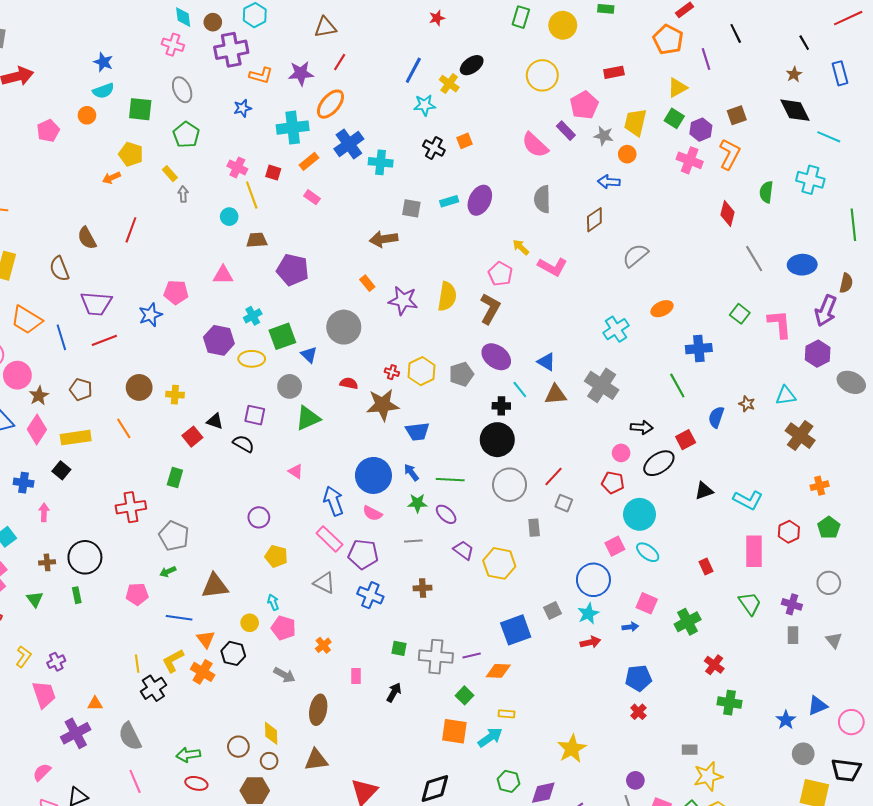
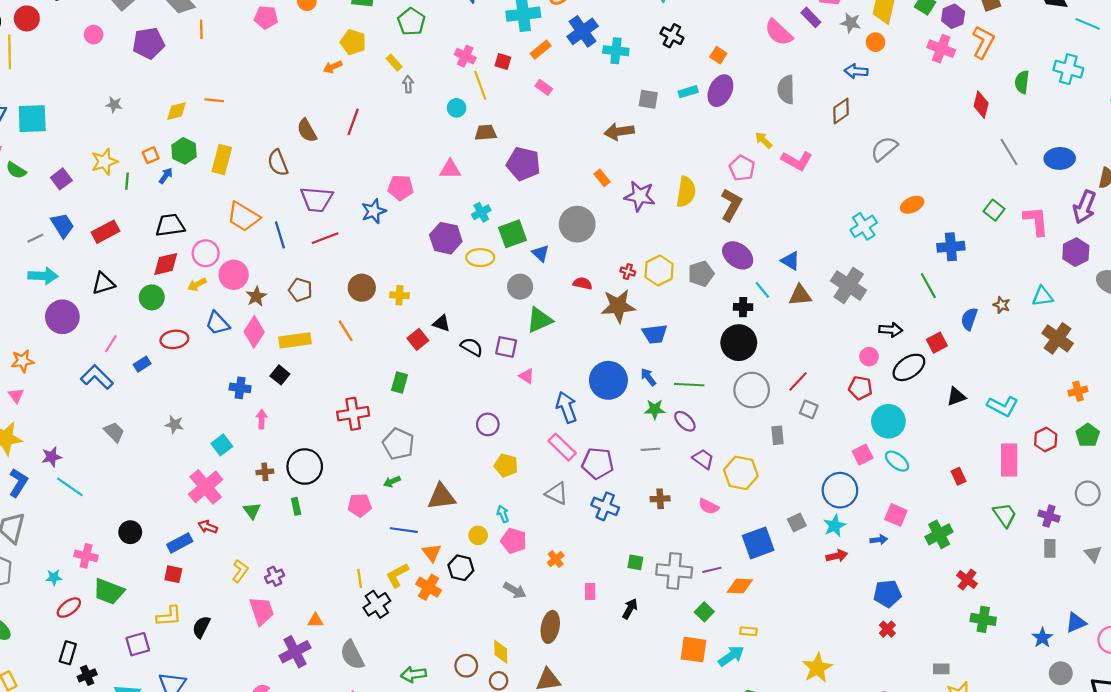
pink pentagon: (48, 131) -> (266, 17), turned 30
orange square: (465, 141) -> (718, 55), moved, turned -35
purple square: (255, 415) -> (506, 347), moved
pink semicircle: (372, 513) -> (709, 506), moved

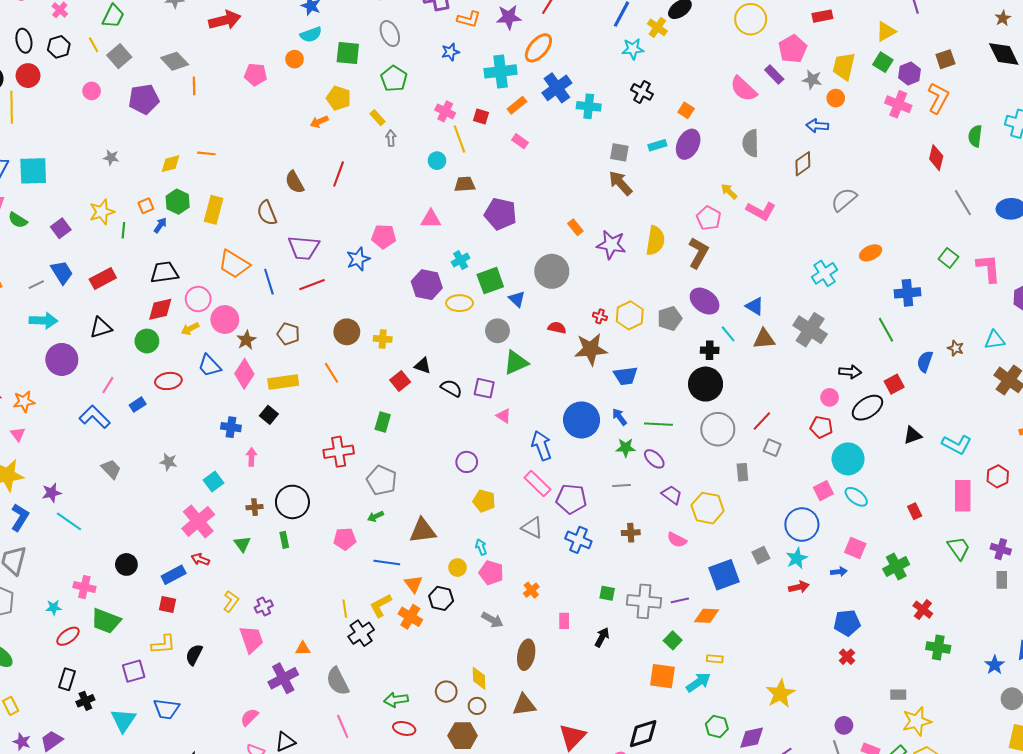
brown arrow: (619, 132) -> (620, 183), moved, turned 56

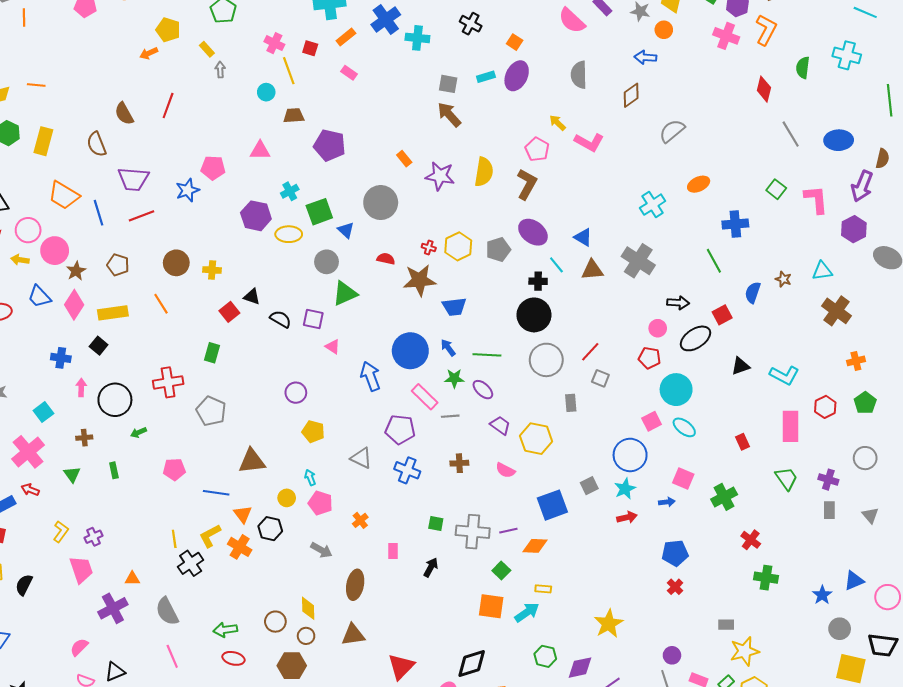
yellow arrow: (190, 329) -> (20, 260), turned 36
pink rectangle: (537, 483) -> (425, 397), moved
black circle: (292, 502) -> (115, 400), moved
green arrow: (375, 516) -> (138, 432), moved

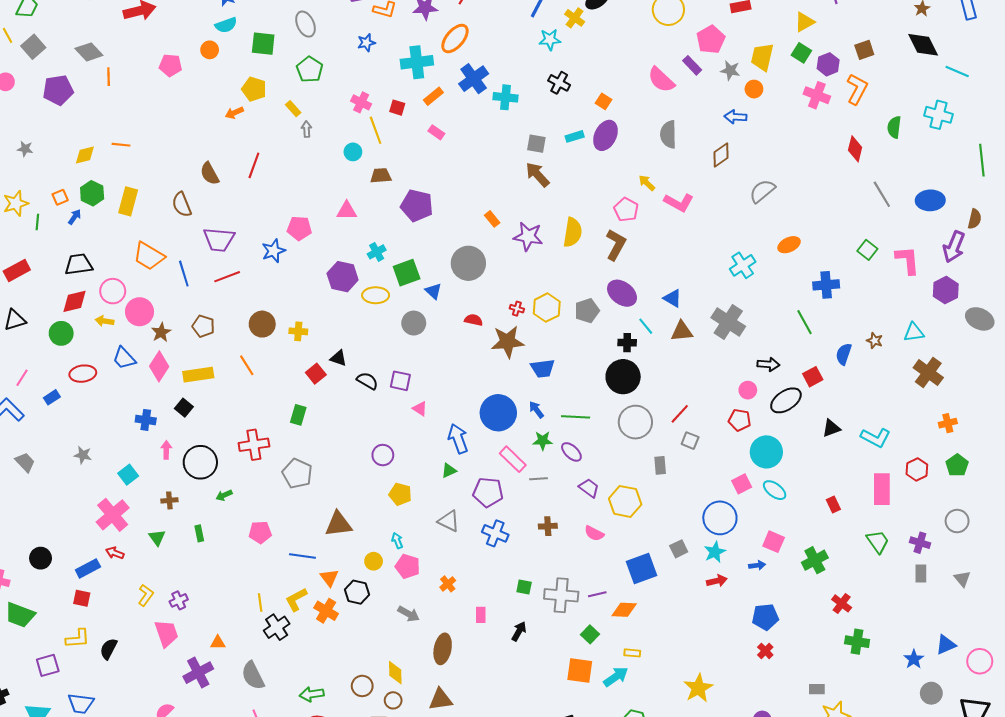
green triangle: (345, 293) -> (449, 470), moved, size x0.6

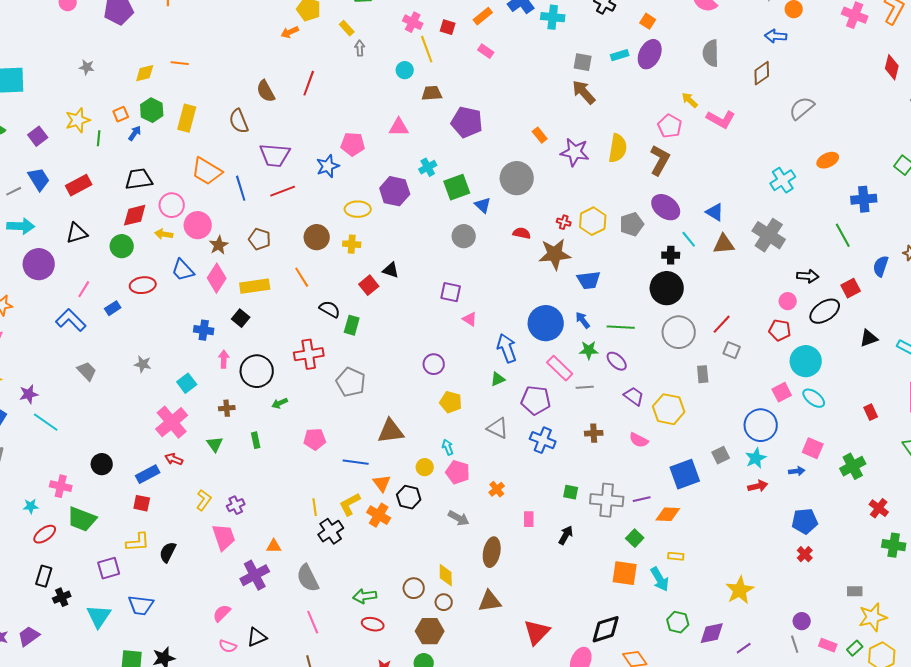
yellow ellipse: (376, 295) -> (358, 209), moved
black semicircle: (367, 381) -> (330, 309), moved
cyan arrow: (616, 677) -> (660, 579), turned 95

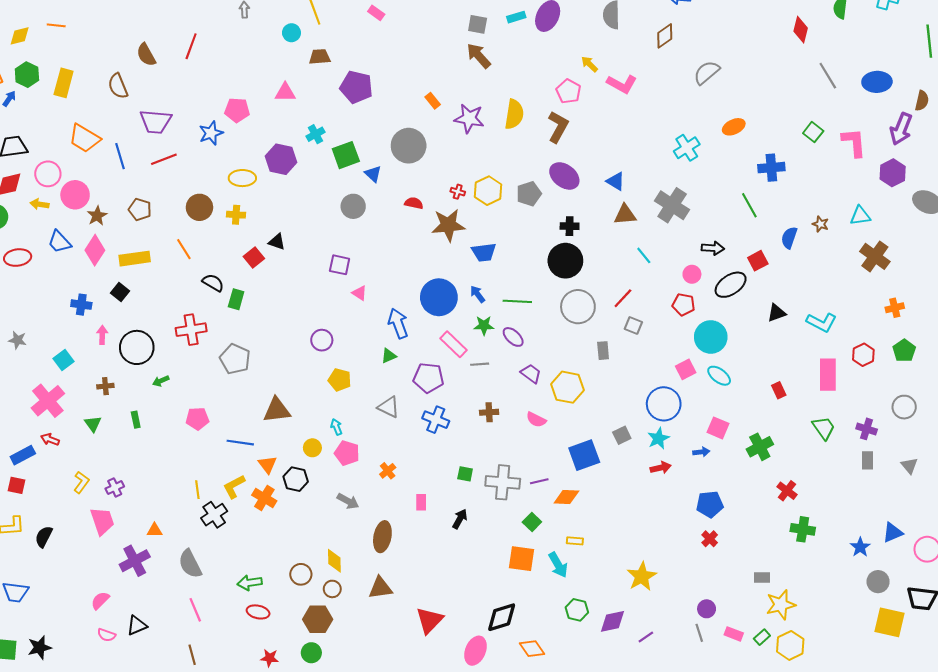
cyan line: (689, 239) -> (644, 255), moved

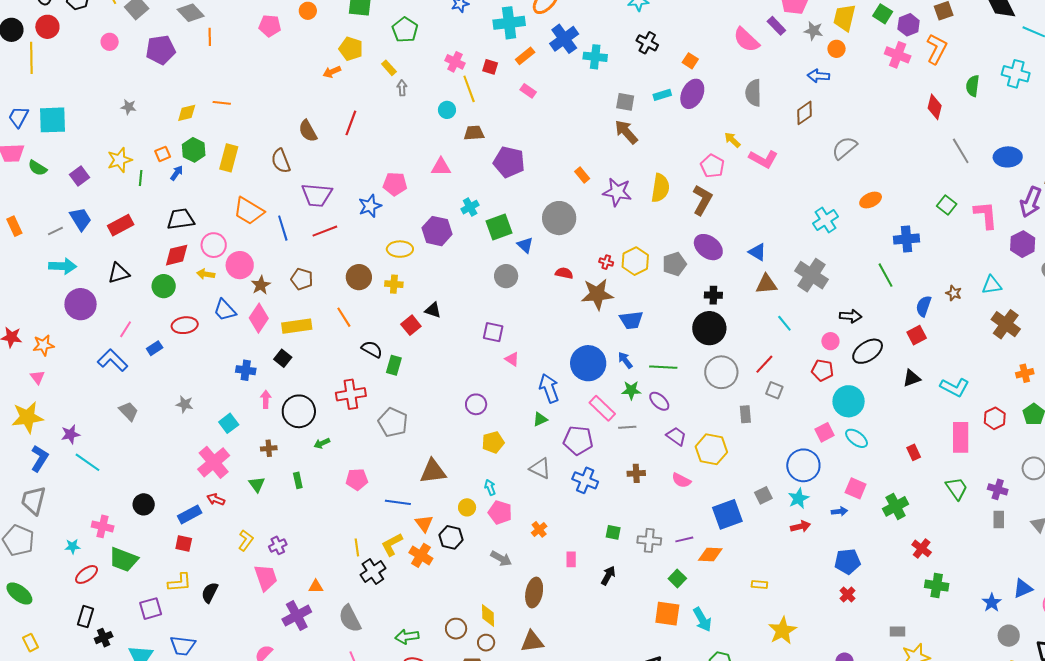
red square: (758, 261) -> (917, 335), moved
yellow pentagon: (340, 380) -> (493, 442), turned -30
gray cross: (503, 482) -> (649, 540), size x0.7
yellow rectangle: (575, 541) -> (759, 585), moved

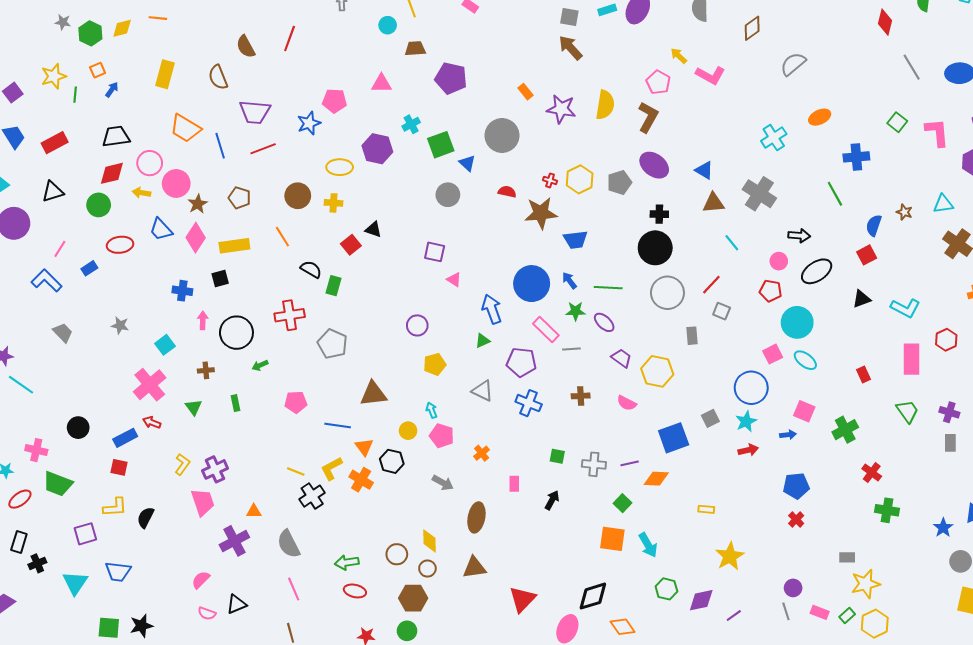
green hexagon: (194, 150) -> (90, 33), moved
black square: (283, 358) -> (220, 278), turned 36
purple cross: (278, 545) -> (215, 469), size x1.4
yellow line: (357, 547) -> (296, 471), turned -60

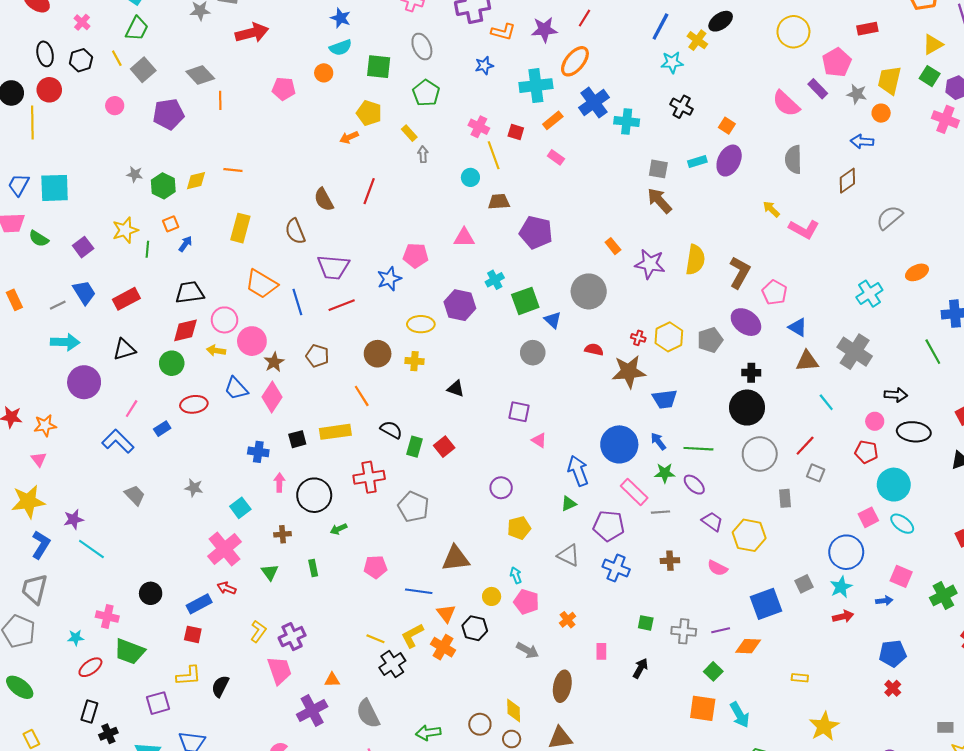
pink pentagon: (658, 82) -> (774, 292), moved
red square: (351, 245) -> (444, 447), moved
yellow rectangle: (234, 246) -> (335, 432), moved
black ellipse: (817, 271) -> (914, 432), turned 40

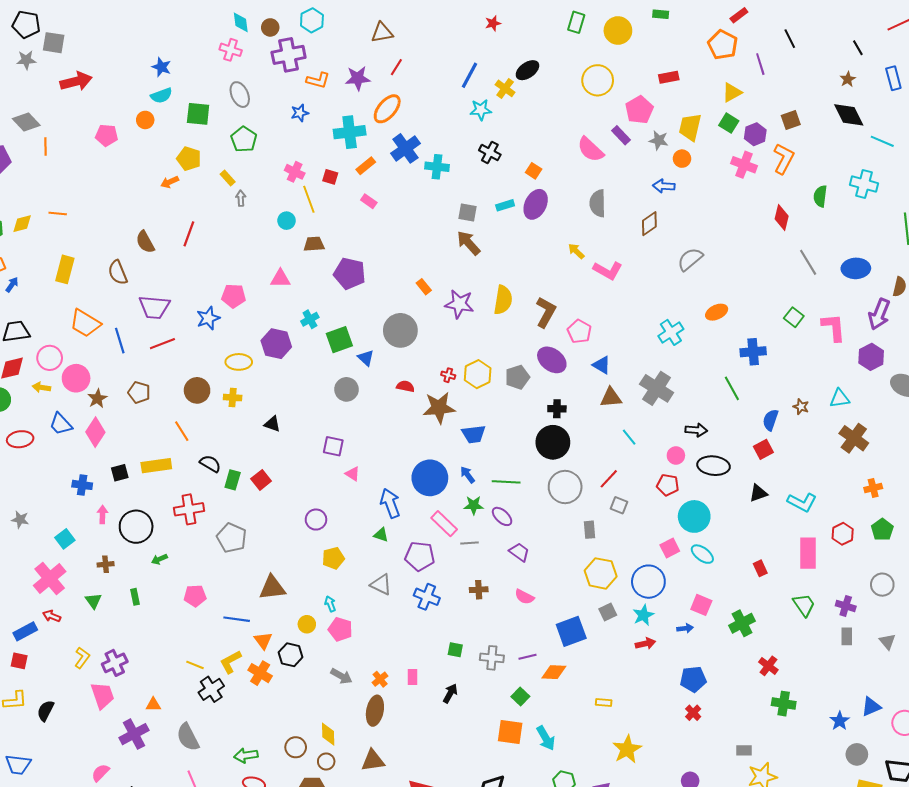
green triangle: (569, 504) -> (381, 535), turned 42
yellow hexagon: (749, 535) -> (601, 573), moved
orange cross: (568, 620) -> (380, 679), moved

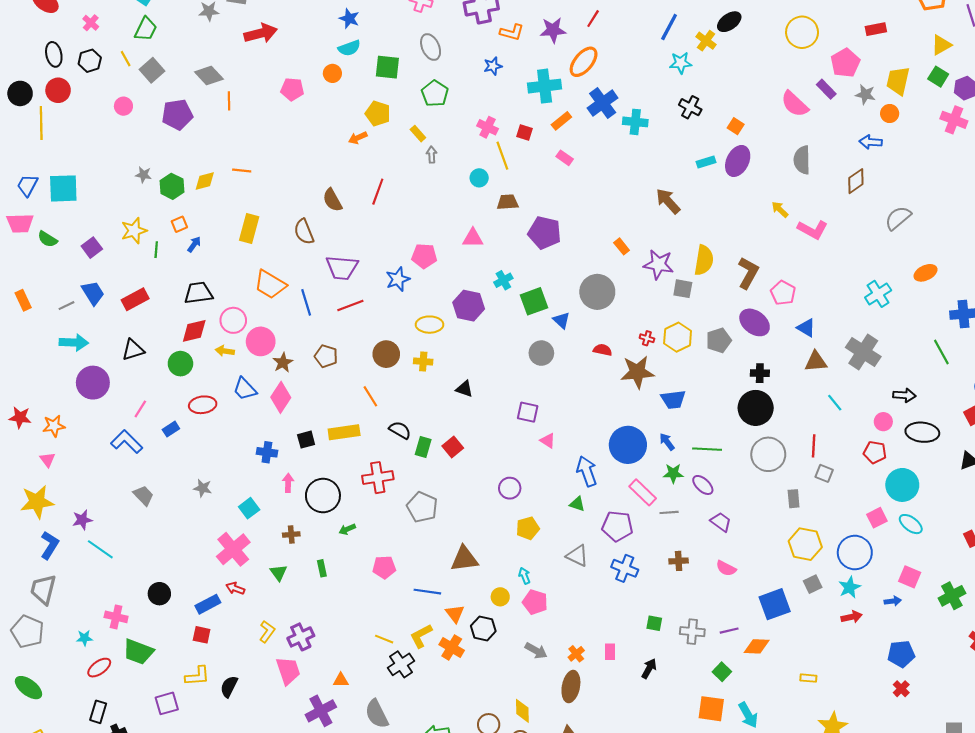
gray square: (467, 212) -> (683, 289), moved
red line: (609, 479) -> (814, 446), turned -40

